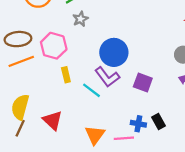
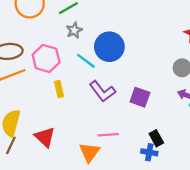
blue circle: (114, 52) -> (109, 47), moved
cyan line: (92, 90) -> (86, 61), moved
blue cross: (138, 124) -> (149, 152), moved
pink line: (124, 138) -> (108, 135), moved

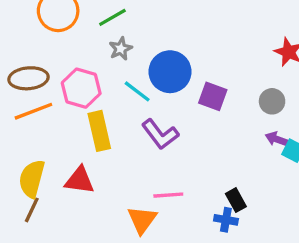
yellow rectangle: (59, 89) -> (99, 131), size x1.6
purple square: (140, 97) -> (213, 96), moved
red triangle: (45, 137) -> (80, 180), moved, turned -35

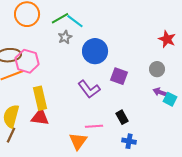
pink hexagon: (81, 88) -> (27, 61), moved
cyan line: (137, 91) -> (75, 21), moved
purple square: (213, 96) -> (119, 76), moved
yellow rectangle: (99, 131) -> (40, 98), moved
black rectangle: (236, 200) -> (122, 117), moved

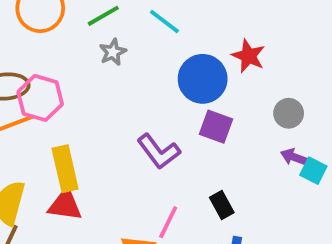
cyan line: (75, 21) -> (164, 22), moved
red star: (167, 39) -> (248, 56), moved
blue circle: (95, 51) -> (203, 79), moved
pink line: (94, 126) -> (168, 222), turned -60

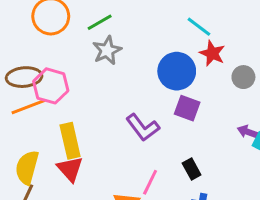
cyan line: (164, 22) -> (199, 27), moved
gray star: (113, 52) -> (107, 50), size x1.4
gray circle: (289, 113) -> (243, 77), moved
red triangle: (65, 205) -> (70, 169), turned 40

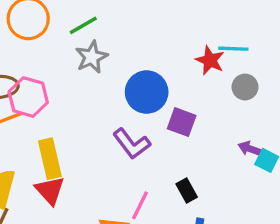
cyan line: (199, 27) -> (233, 49), moved, turned -35
blue circle: (177, 71) -> (147, 92), moved

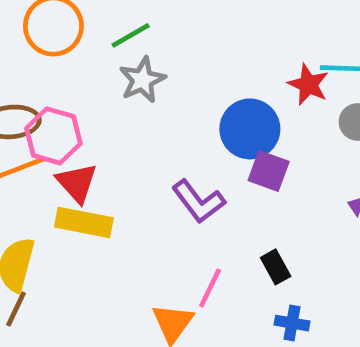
blue circle: (147, 92) -> (250, 129), moved
yellow rectangle: (50, 159) -> (84, 222), turned -66
red triangle: (50, 190) -> (77, 183), moved

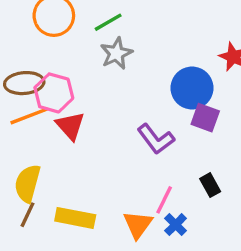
yellow rectangle: (84, 222) -> (75, 218), moved
blue cross: (292, 323) -> (176, 225), moved, turned 35

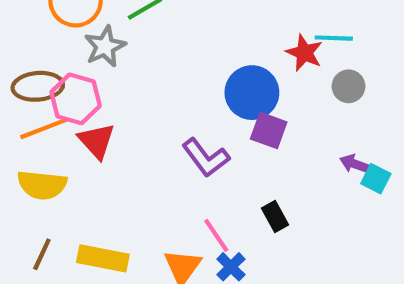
gray star: (116, 53) -> (105, 46), moved
yellow semicircle: (28, 183) -> (42, 185), moved, turned -99
pink line: (164, 200) -> (216, 235), turned -60

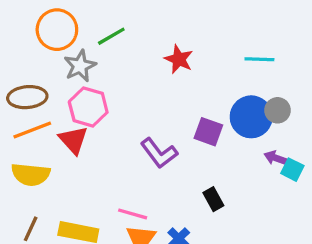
red star: (304, 53) -> (179, 59), moved
gray circle: (348, 86) -> (278, 110), moved
blue circle: (252, 93) -> (251, 117), moved
pink hexagon: (76, 99) -> (88, 107), moved
pink line: (216, 235) -> (133, 214), moved, turned -40

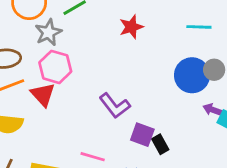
red star: (179, 59) -> (131, 27), turned 30
purple square: (208, 132) -> (142, 135), moved

